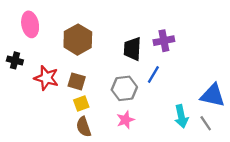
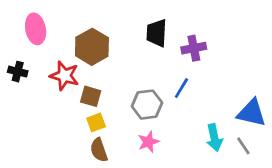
black trapezoid: (132, 49) -> (157, 33), moved
red star: (46, 78) -> (64, 76), moved

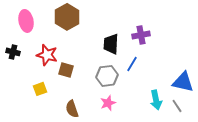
black trapezoid: (157, 33) -> (111, 44), moved
brown hexagon: (92, 47) -> (67, 17), moved
yellow square: (96, 122) -> (40, 89), moved

